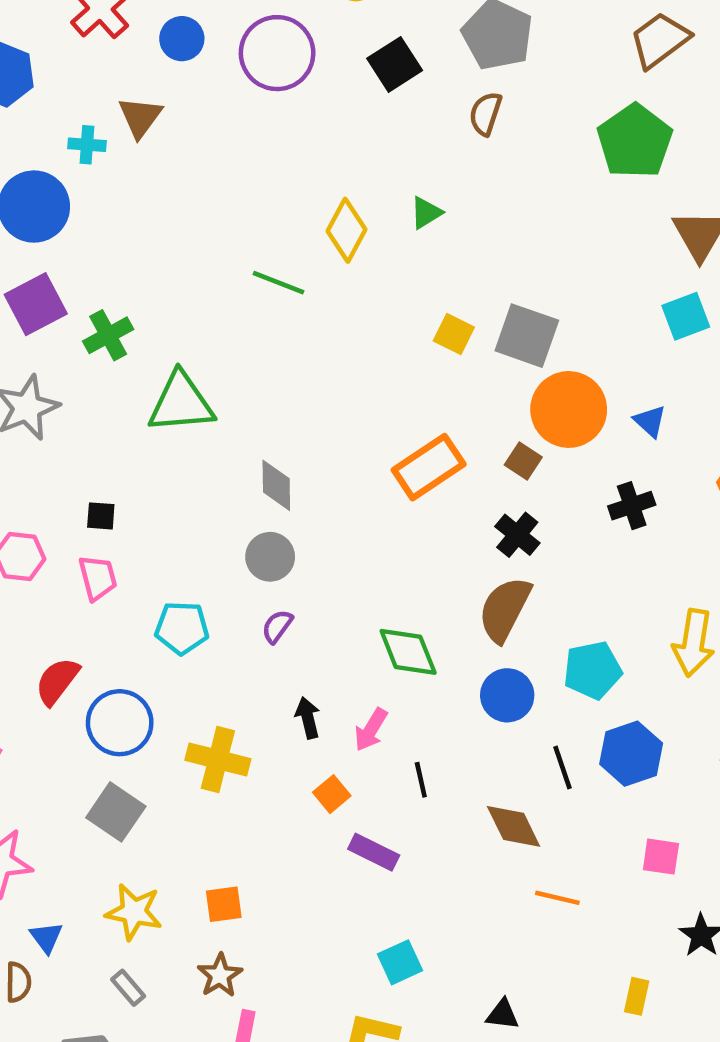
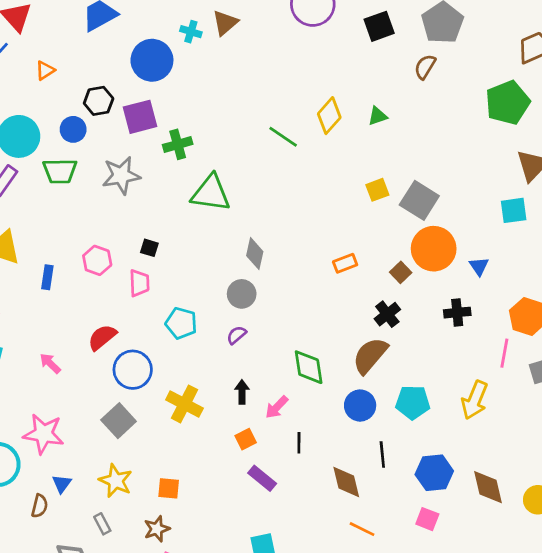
yellow square: (454, 334) -> (377, 190), turned 30
orange rectangle: (429, 467) -> (345, 263), size x0.6
blue hexagon: (631, 754) -> (434, 473), moved

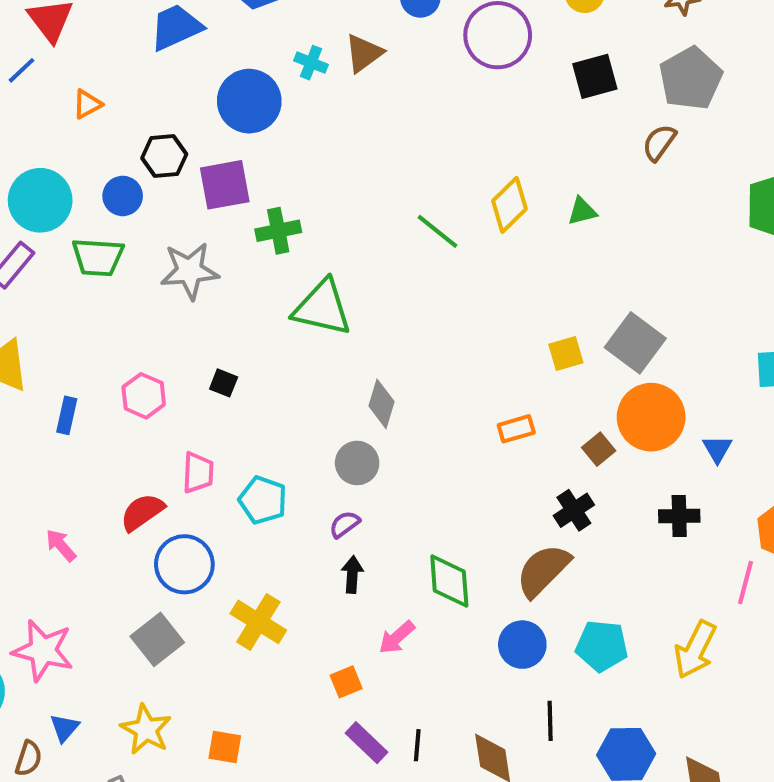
yellow square: (377, 190) -> (566, 354), moved
pink trapezoid: (139, 283) -> (198, 473), moved
black arrow: (242, 392) -> (352, 575), moved
black line: (299, 443) -> (417, 745), moved

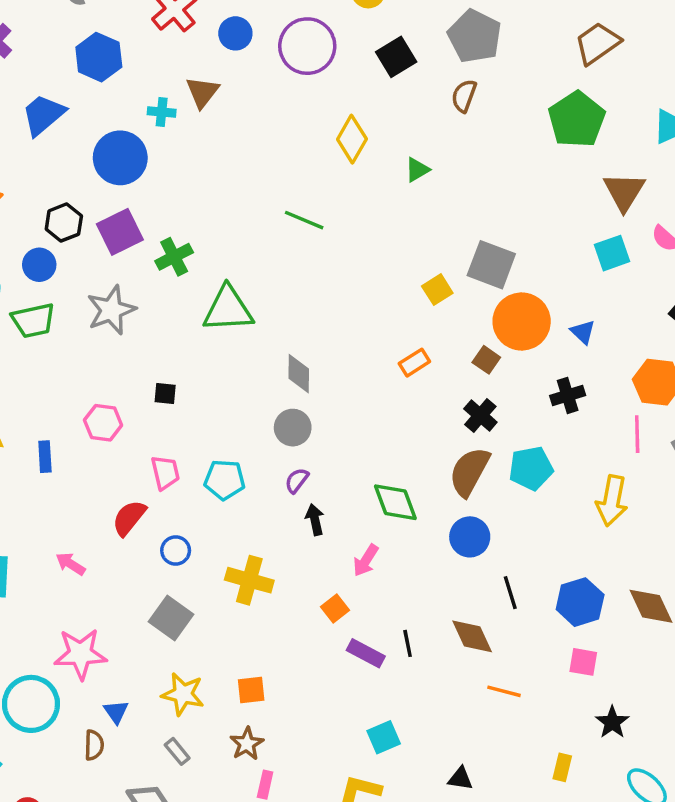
yellow diamond: (510, 205) -> (352, 139), moved
blue circle: (184, 564) -> (176, 550), size x0.6
cyan pentagon: (602, 646) -> (531, 468), moved

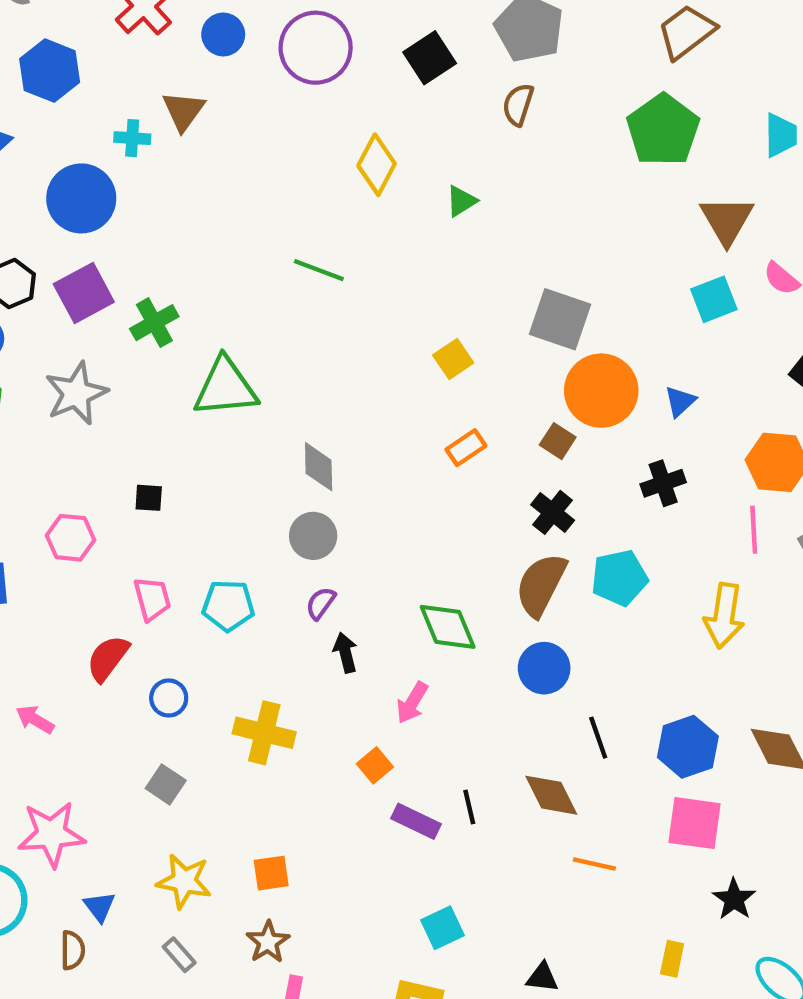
yellow square: (437, 290) -> (453, 359), moved
blue triangle: (583, 332) -> (680, 401), turned 36
gray square: (171, 618) -> (166, 784), size x0.7
pink square: (583, 662) -> (694, 823), size x1.5

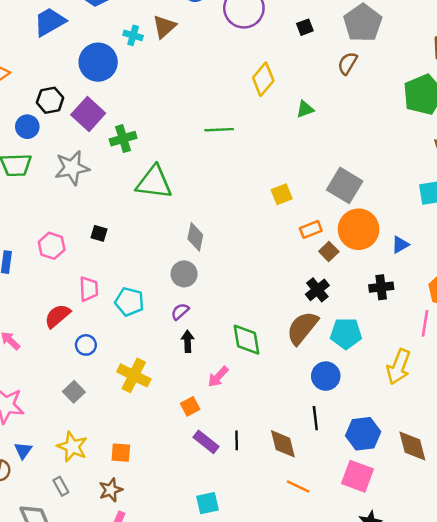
black square: (430, 58) -> (305, 27), size x0.6
green line: (319, 270) -> (219, 130), turned -36
purple square: (84, 293) -> (88, 114), turned -32
orange rectangle: (466, 448) -> (311, 229), moved
blue circle: (544, 668) -> (326, 376), moved

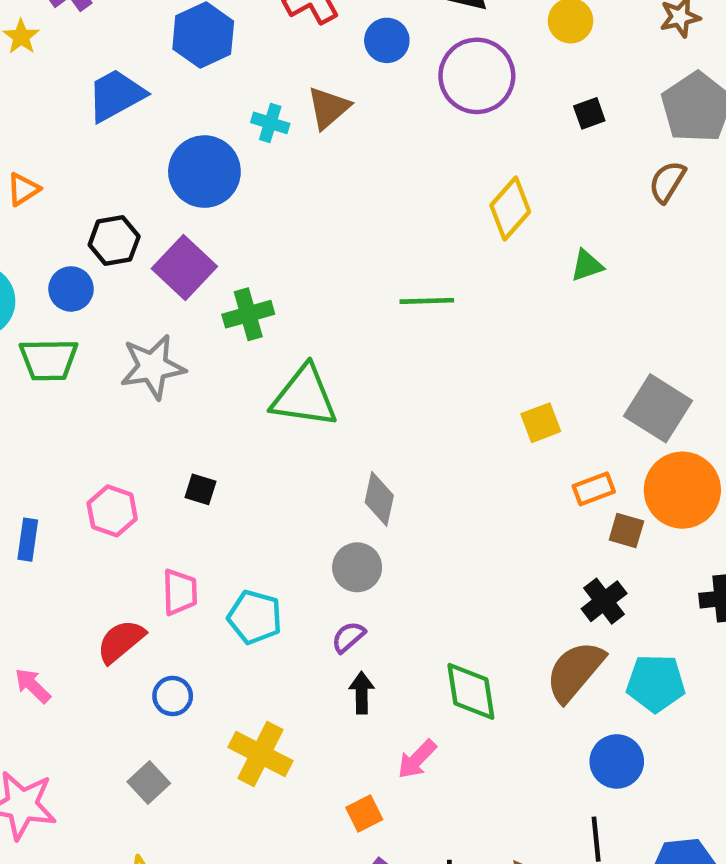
brown square: (329, 252) -> (626, 530), turned -30

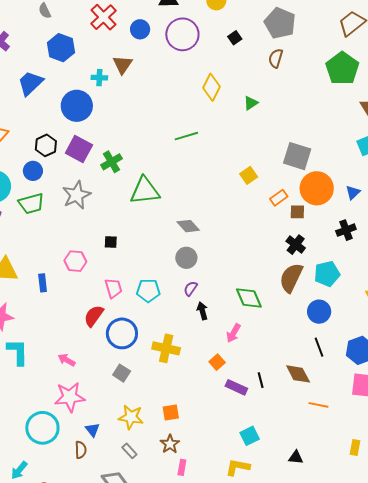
gray diamond: (379, 499) -> (188, 226), turned -40
pink arrow: (33, 686) -> (67, 360), moved
blue circle: (173, 696) -> (122, 333), size x1.8

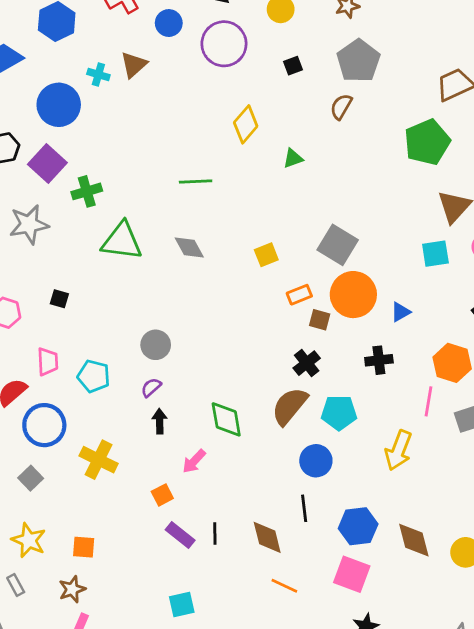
gray diamond: (188, 226) -> (189, 248), moved

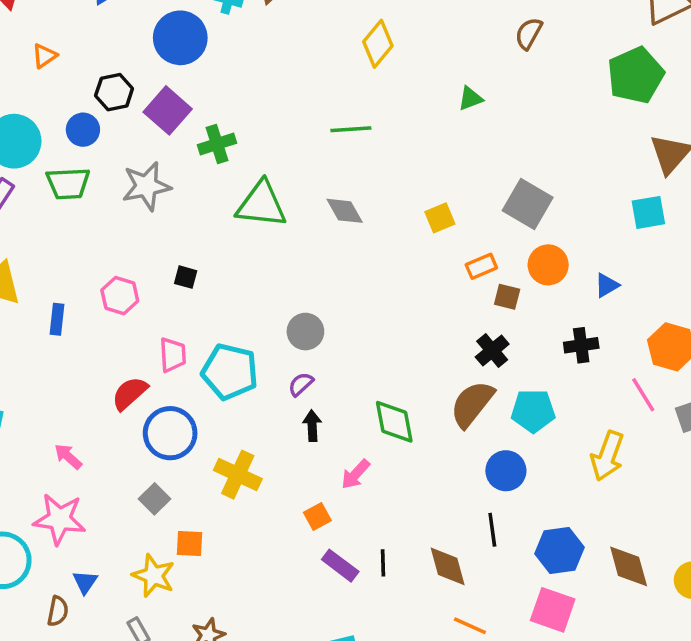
yellow diamond: (246, 124) -> (378, 44), moved
orange circle: (353, 295) -> (548, 265), size x0.7
cyan pentagon: (94, 376) -> (230, 372), size x1.4
pink line: (428, 401) -> (643, 395), turned -40
orange square: (84, 547) -> (190, 543), moved

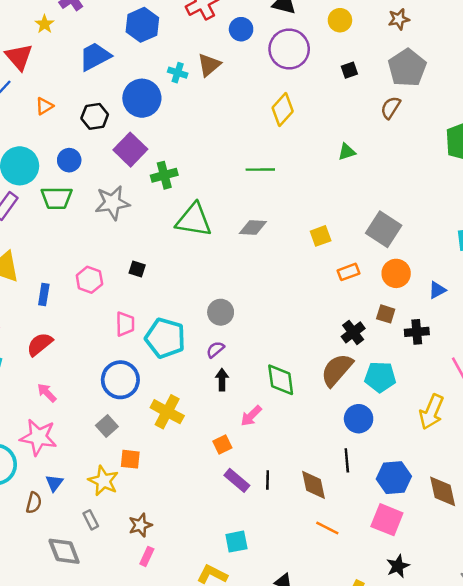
black hexagon: (114, 92) -> (95, 116), moved
gray diamond: (345, 211) -> (253, 228), turned -60
brown square: (507, 297) -> (386, 314), moved
red semicircle: (130, 393) -> (40, 344), moved

